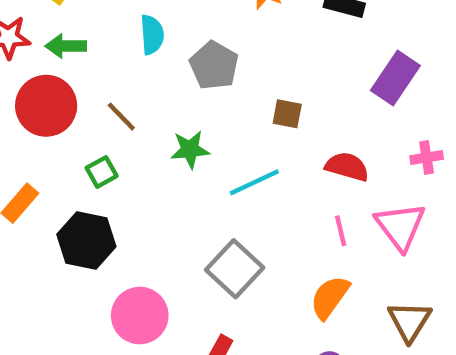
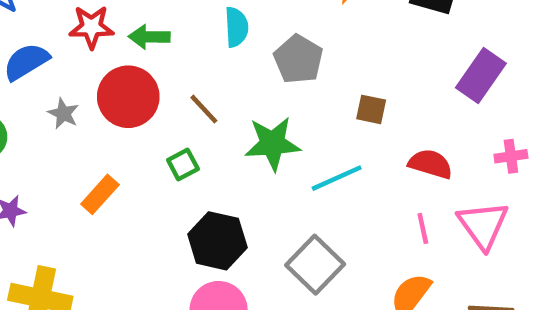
green star: (190, 149) -> (272, 144), size x1.4
black hexagon: (86, 241) -> (217, 241), moved

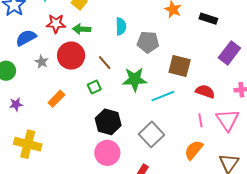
gray pentagon: (298, 59) -> (148, 42), turned -30
brown square: (371, 109) -> (180, 66), size x1.6

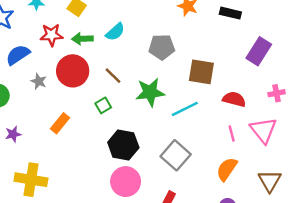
cyan semicircle: (121, 26) -> (115, 32), moved, turned 54

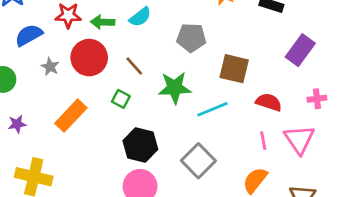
green square: (103, 105) -> (121, 99), turned -35
orange rectangle: (60, 123) -> (71, 116), size x1.4

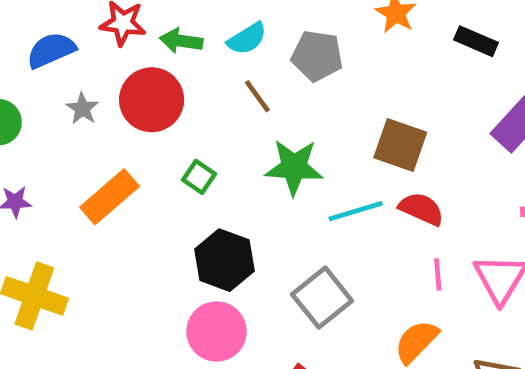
gray pentagon: (191, 38) -> (317, 56), moved
brown line: (134, 66) -> (257, 96), moved
red semicircle: (269, 102) -> (421, 209), moved

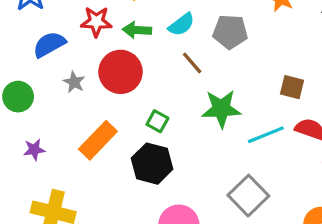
brown square: (400, 145) -> (292, 87), size x0.7
black hexagon: (224, 260) -> (152, 164), moved

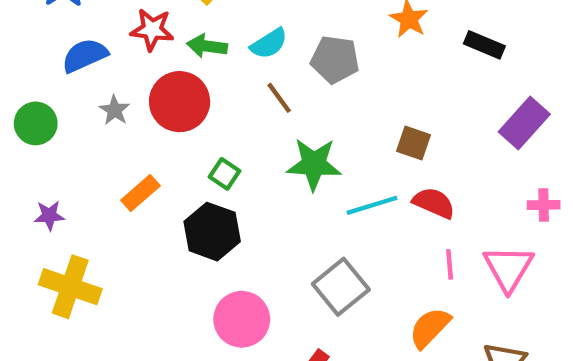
orange rectangle: (98, 140) -> (140, 193), size x0.7
purple star: (34, 150) -> (49, 216), moved

